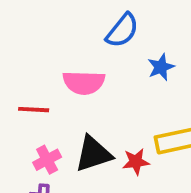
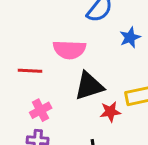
black triangle: (93, 154) -> (89, 86), moved

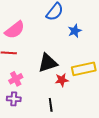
pink semicircle: (69, 50) -> (15, 30), moved, turned -40

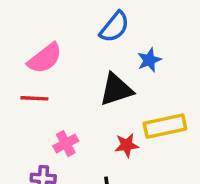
black triangle: (48, 63) -> (116, 90), moved
pink cross: (16, 79) -> (66, 144), moved

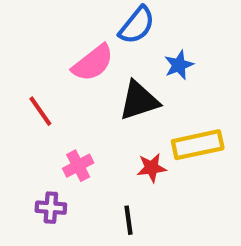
pink semicircle: (45, 58) -> (93, 63), moved
red line: (34, 98) -> (40, 111), turned 52

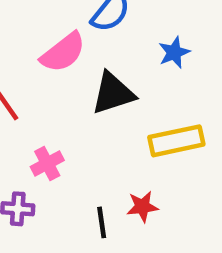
blue star: (179, 65) -> (174, 52), moved
red star: (152, 168) -> (142, 207), moved

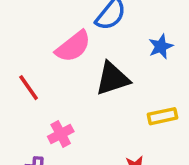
yellow rectangle: (176, 141) -> (163, 116), size x0.7

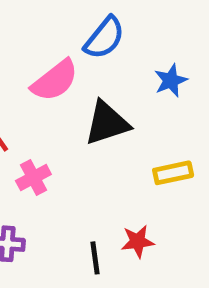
pink cross: (61, 134) -> (33, 178), moved

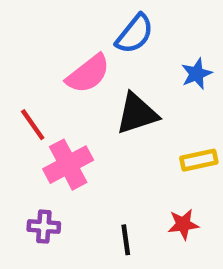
pink cross: (33, 178) -> (68, 165), size x1.5
red star: (138, 241) -> (183, 224), moved

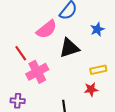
red star: (183, 224) -> (91, 89), moved
purple cross: (44, 227) -> (18, 101), moved

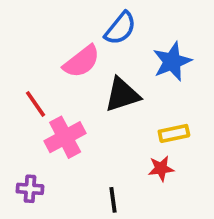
blue star: (97, 29) -> (172, 61), size x1.5

